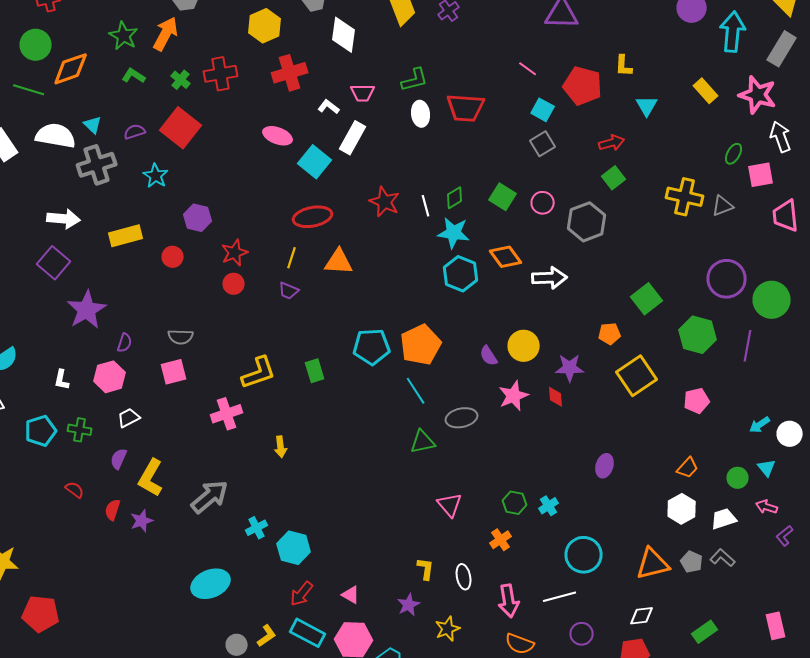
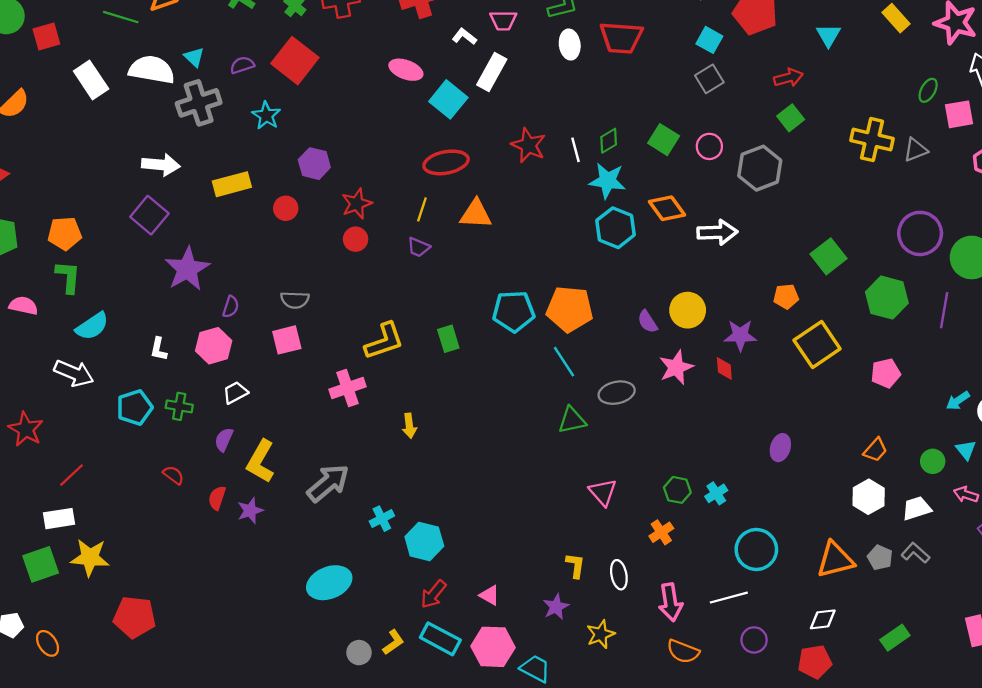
orange pentagon: (421, 345) -> (570, 309), turned 30

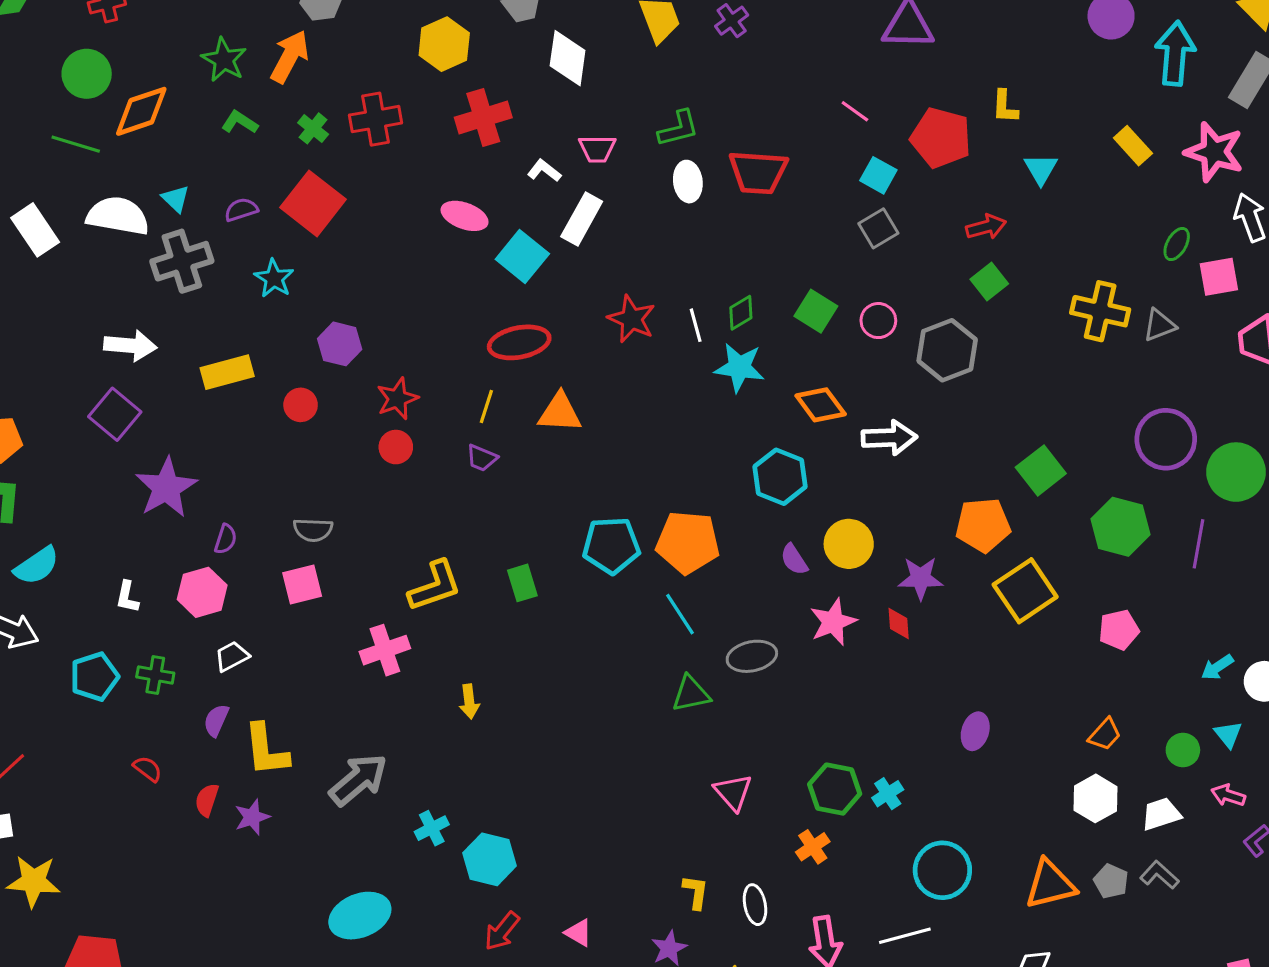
cyan hexagon: (615, 228) -> (780, 477), moved
orange pentagon: (786, 296) -> (983, 525), size x1.6
yellow L-shape: (261, 461) -> (266, 750), turned -36
green hexagon: (677, 490) -> (835, 789), size x1.4

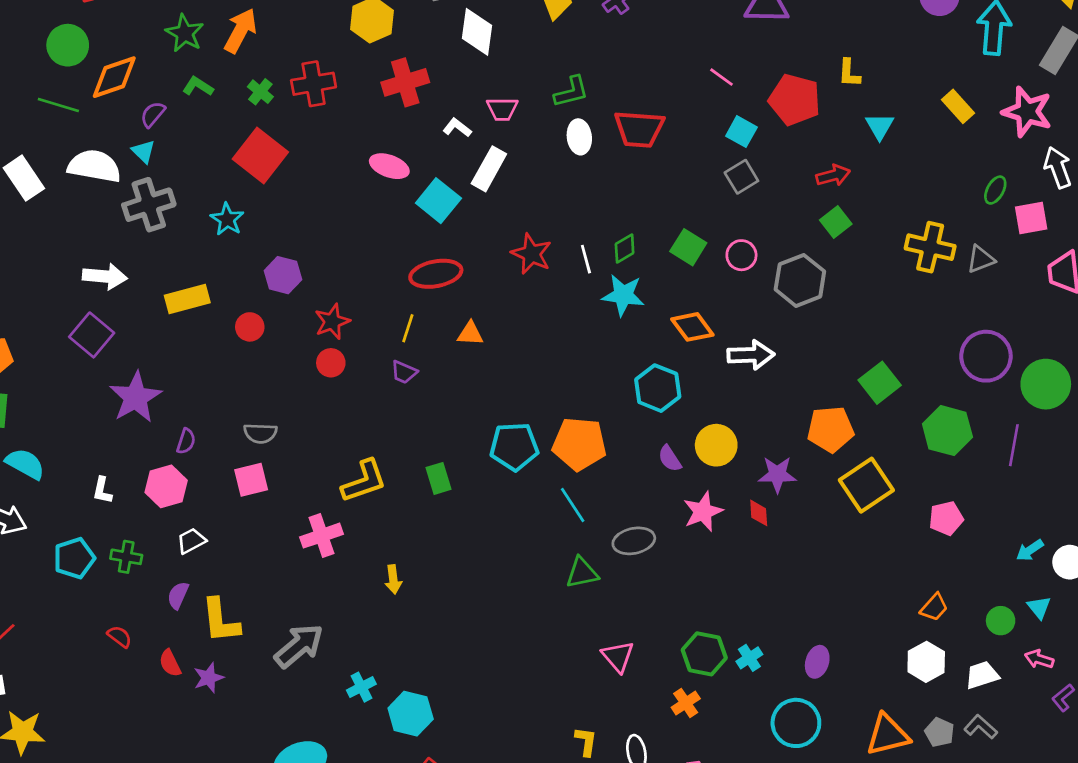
purple semicircle: (241, 210) -> (153, 114), moved, turned -32
orange triangle: (560, 413) -> (470, 334), size x0.7
cyan semicircle: (37, 566) -> (25, 464), turned -117
purple ellipse: (975, 731) -> (817, 662), moved
red semicircle: (207, 800) -> (170, 663), turned -44

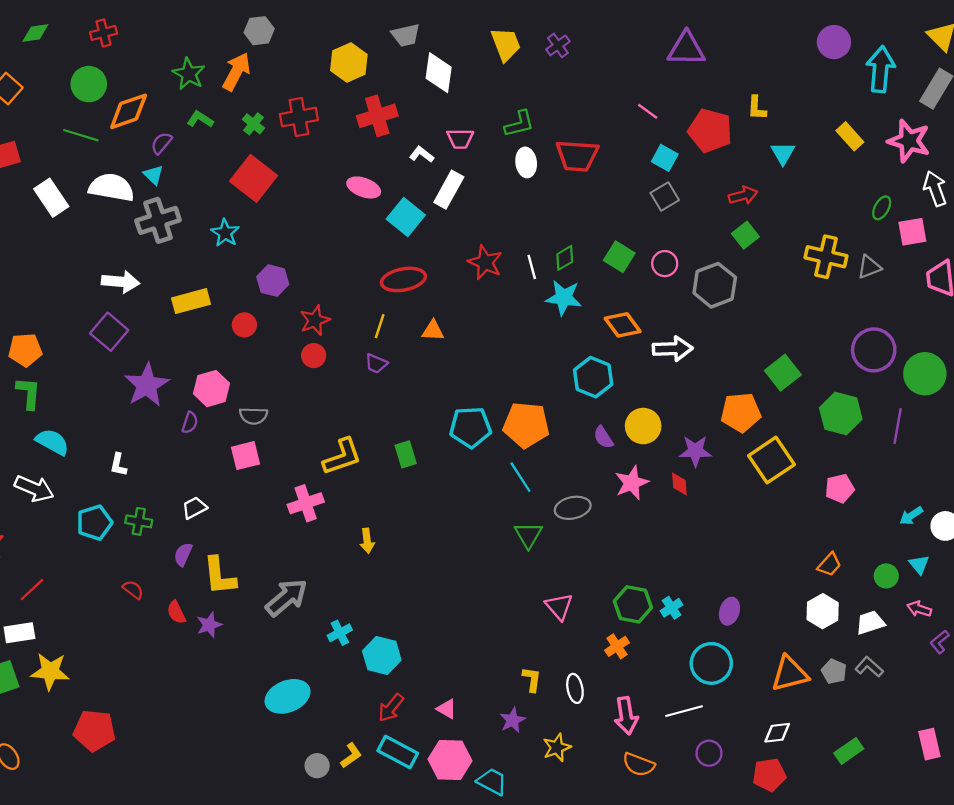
pink hexagon: (166, 486) -> (211, 389), moved
green triangle: (582, 573) -> (528, 535), turned -48

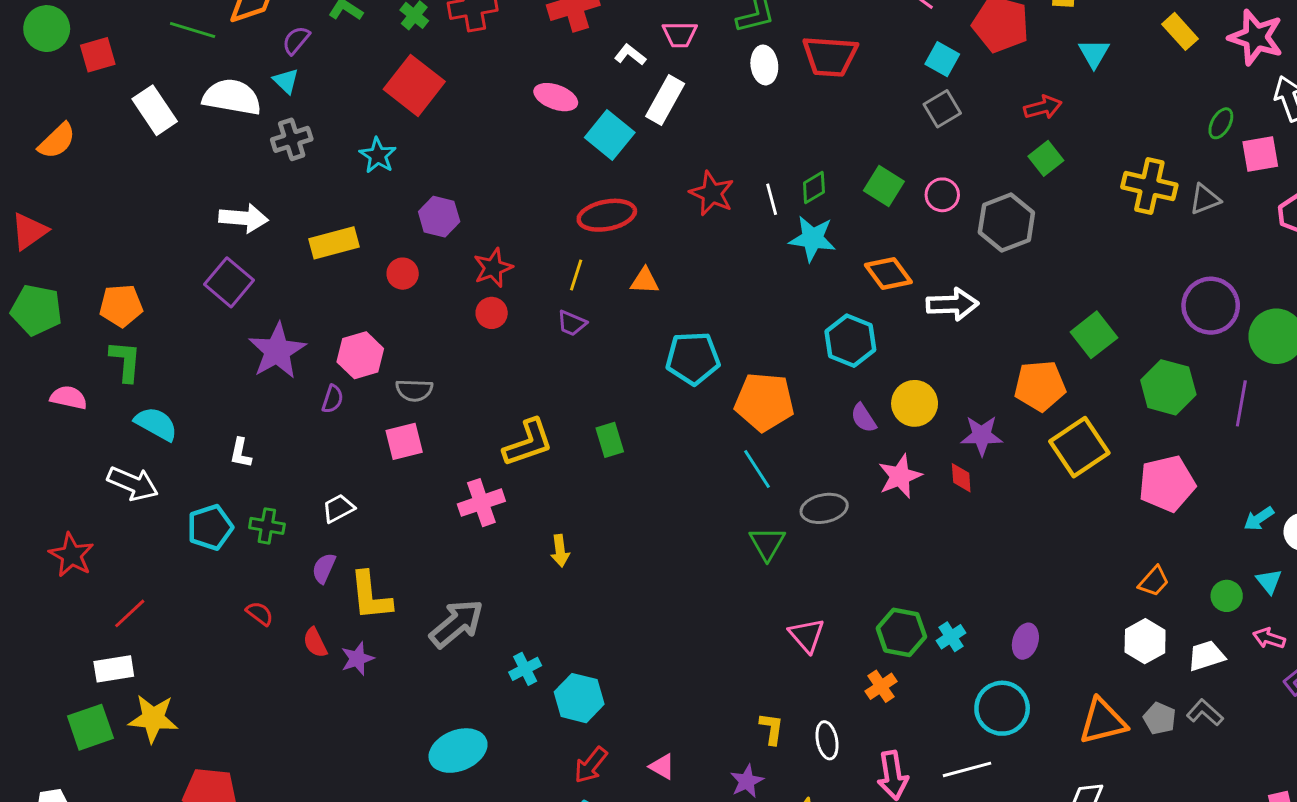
gray cross: (158, 220) -> (292, 139), size x0.7
cyan pentagon: (470, 427) -> (693, 358), moved
pink pentagon: (840, 488) -> (1167, 484), size x1.5

